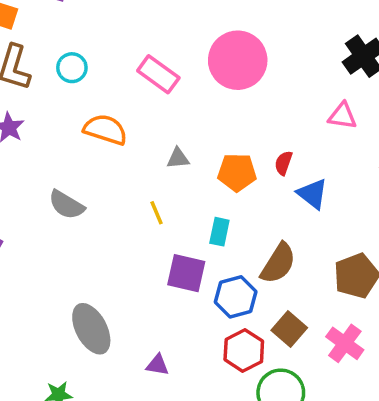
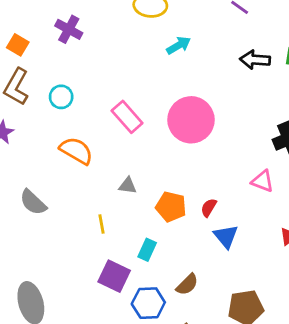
brown semicircle: (278, 263) -> (187, 284), size x0.7

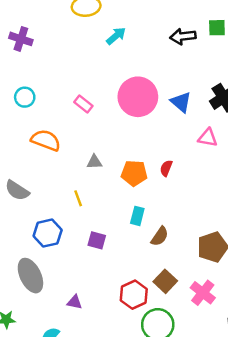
pink rectangle: (127, 117) -> (83, 104), size x0.7
blue triangle: (226, 236) -> (181, 102), moved
cyan rectangle: (147, 250) -> (137, 216), moved
purple square: (114, 276) -> (97, 240), size x0.7
blue hexagon: (148, 303) -> (48, 233), moved

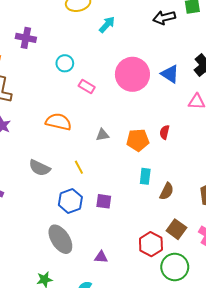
cyan circle: (25, 97) -> (65, 63), moved
yellow line: (78, 198) -> (79, 167), moved
purple square: (97, 240) -> (104, 201), moved

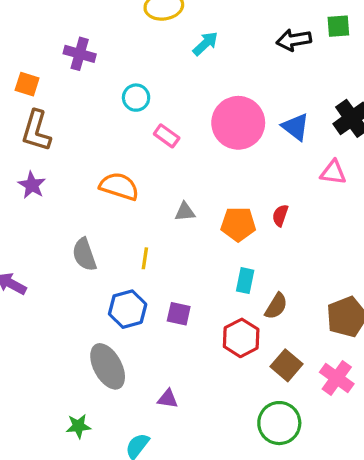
yellow line: (79, 167) -> (145, 258), turned 32
gray semicircle: (39, 168) -> (84, 255), turned 40
red hexagon: (151, 244) -> (241, 338), moved

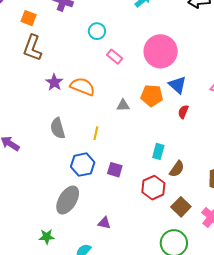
blue triangle: (296, 127) -> (177, 85), moved
purple star: (32, 185) -> (54, 82), moved
orange pentagon: (238, 224) -> (152, 96), moved
gray ellipse: (108, 366) -> (68, 200), turned 56

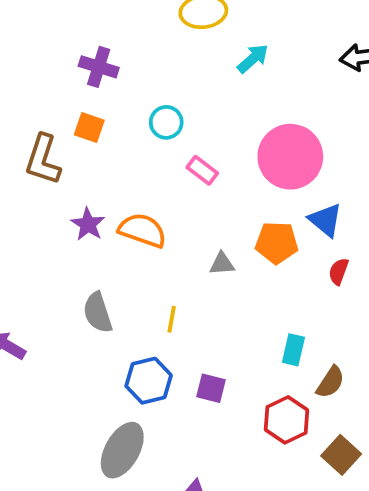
orange square: (29, 18) -> (89, 127), moved

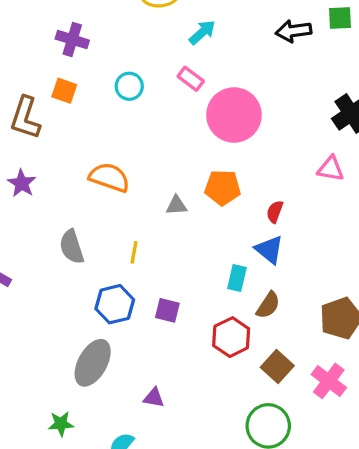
pink rectangle: (202, 170) -> (191, 79), moved
blue triangle: (325, 220) -> (269, 250), moved
purple star: (88, 224) -> (22, 183), moved

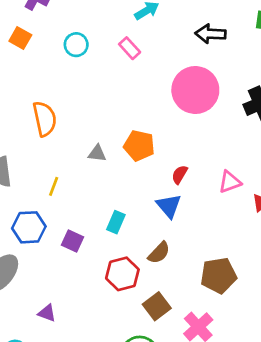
black arrow: (294, 31) -> (211, 34), moved
pink circle: (234, 115) -> (195, 90), moved
pink triangle: (331, 169) -> (230, 182), moved, turned -40
orange semicircle: (109, 177) -> (45, 119), turned 48
cyan rectangle: (237, 278) -> (116, 222), moved

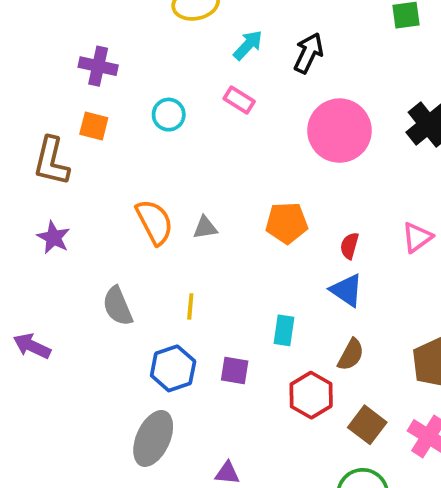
black arrow: (211, 34) -> (308, 53), moved, turned 128
gray triangle: (97, 153) -> (205, 228), moved

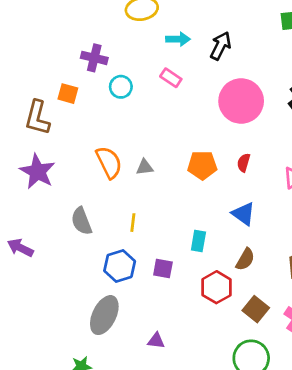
cyan arrow: (248, 45) -> (178, 39), turned 45
purple cross: (98, 66) -> (94, 58), moved
purple star: (54, 237) -> (37, 172), size x1.5
red semicircle: (349, 246) -> (244, 163), moved

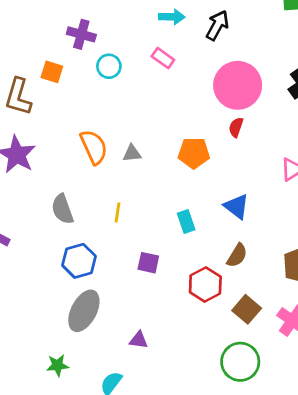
red semicircle: (244, 163) -> (236, 127), moved
cyan rectangle: (198, 241) -> (186, 222), moved, turned -30
blue hexagon: (120, 266) -> (79, 261), moved

